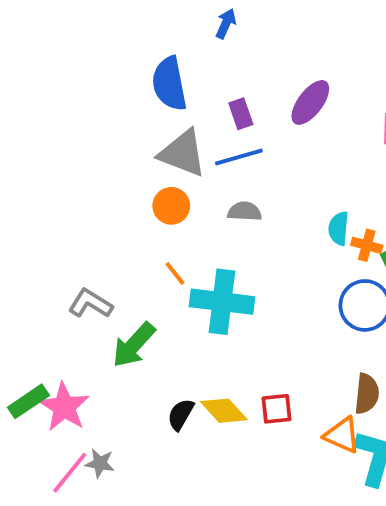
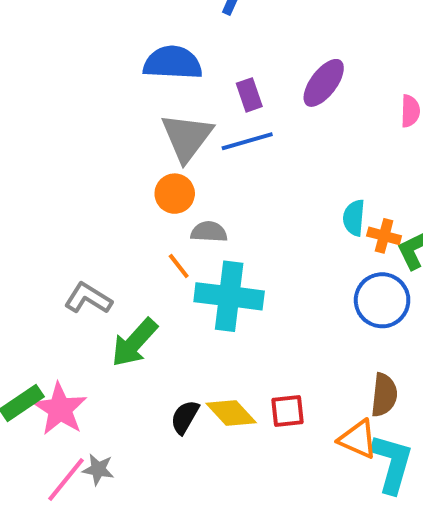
blue semicircle: (169, 84) -> (173, 63), turned 104
gray triangle: (183, 153) -> (187, 137), turned 46
gray semicircle: (245, 211) -> (209, 232), moved

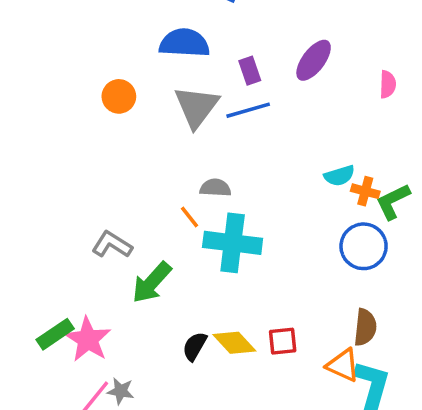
orange circle: (175, 194) -> (119, 96), moved
cyan semicircle: (354, 218) -> (339, 176), turned -112

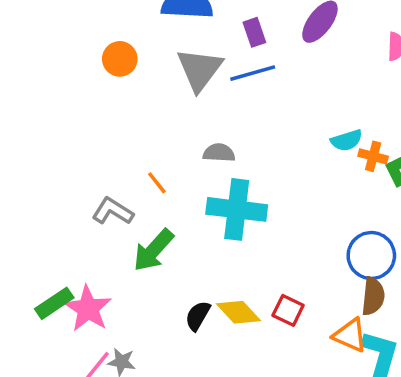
orange line: (190, 217) -> (157, 183), moved
blue circle: (364, 246) -> (371, 256), moved
red square: (283, 341) -> (288, 310), turned 32

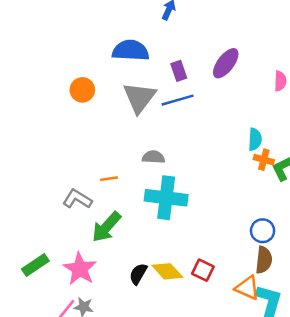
cyan semicircle: (347, 140) -> (255, 139), moved, turned -70
orange line: (157, 183) -> (109, 179), turned -60
blue circle: (371, 256) -> (263, 231), size x0.7
pink star: (88, 309) -> (80, 269), moved

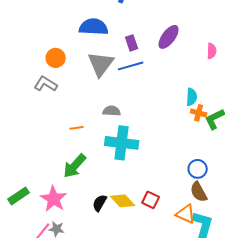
gray L-shape: (77, 199) -> (46, 84), moved
brown semicircle: (264, 260) -> (199, 192), turned 145

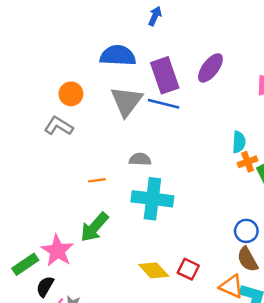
purple rectangle: (132, 43) -> (165, 75), size x1.8
blue line: (131, 66) -> (164, 104), turned 30
orange cross: (199, 113) -> (248, 162), turned -35
pink star: (54, 199) -> (57, 251), moved
black semicircle: (100, 203) -> (45, 286), moved

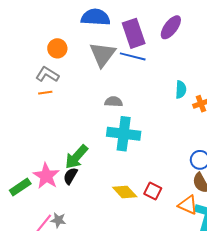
cyan semicircle: (239, 142) -> (181, 90), moved
orange line: (97, 180) -> (45, 93), moved
black semicircle: (45, 286) -> (70, 176), moved

